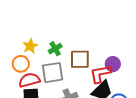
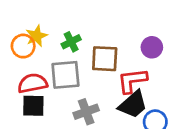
orange circle: (21, 64) -> (23, 46), moved
purple circle: (113, 64) -> (152, 47), moved

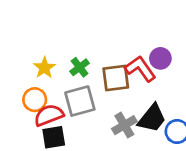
orange circle: (23, 46) -> (35, 100), moved
red L-shape: (132, 81) -> (140, 69), moved, turned 72
gray cross: (86, 112) -> (124, 125), moved

